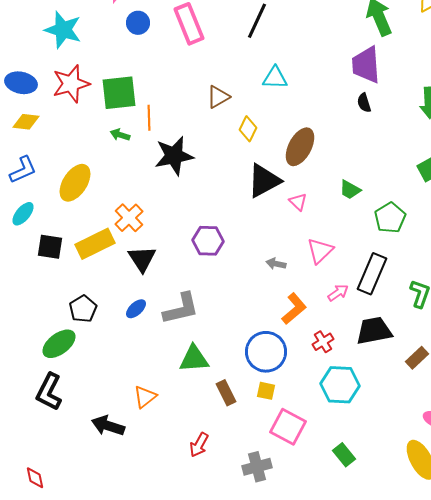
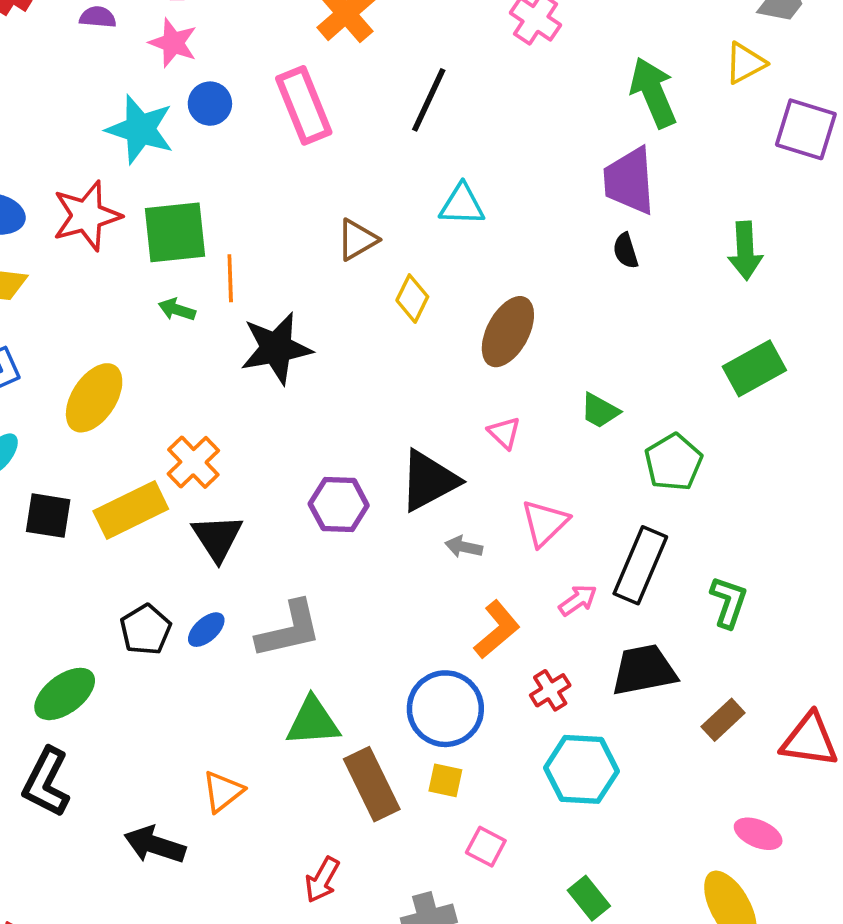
cyan star: (63, 30) -> (140, 129), moved
black triangle: (264, 181) -> (429, 481), moved
black pentagon: (83, 309) -> (146, 630), moved
brown rectangle: (226, 393) -> (372, 784), size x1.5
pink square: (288, 427) -> (486, 847), size x0.6

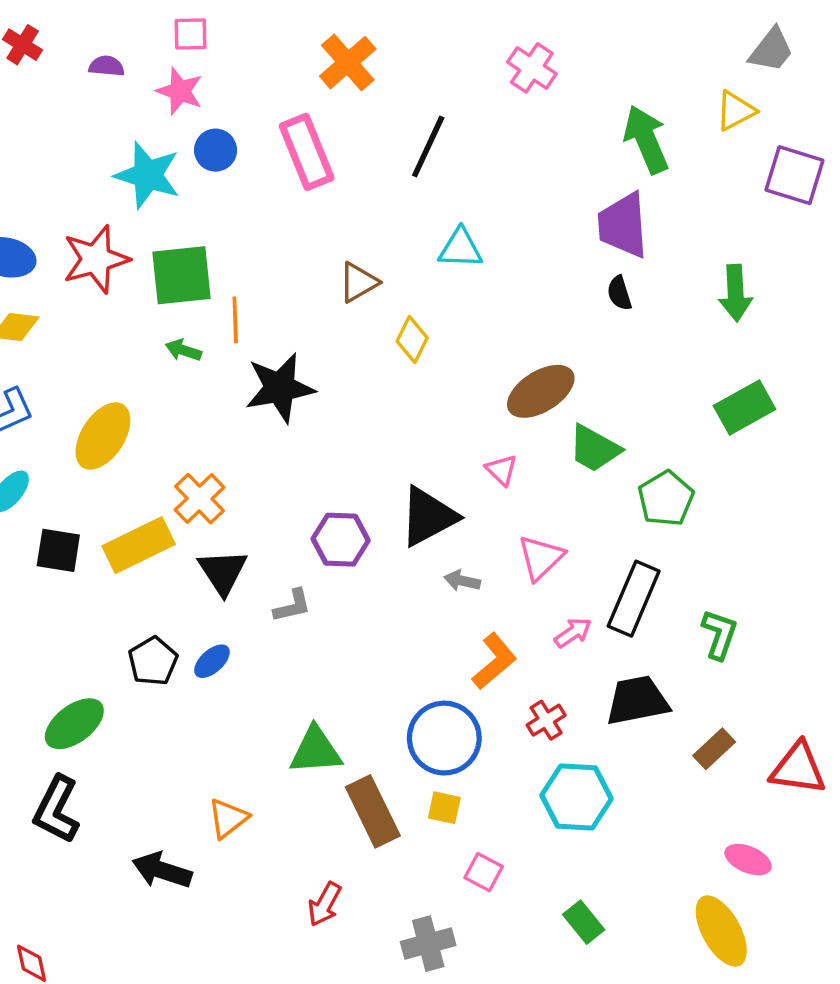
brown ellipse: (508, 332) -> (541, 391), moved, turned 30
green trapezoid: (600, 411) -> (594, 449), size x1.4
gray L-shape: (289, 630) -> (292, 606), moved, size x0.6

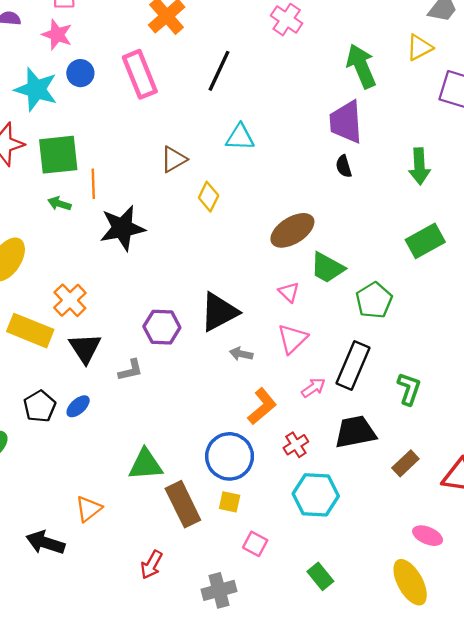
pink triangle: (501, 470) -> (289, 292), moved
yellow rectangle: (139, 545) -> (30, 331), turned 48

